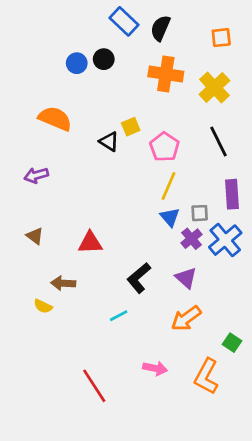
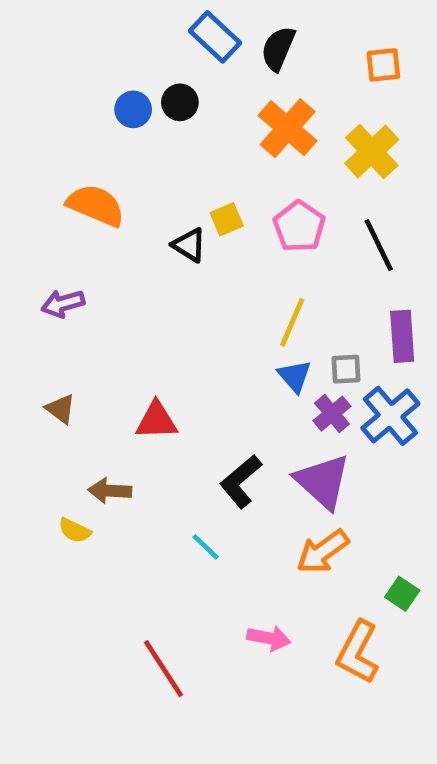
orange cross: (166, 74) -> (288, 128), turned 32
pink pentagon: (164, 147) -> (299, 226), moved
purple triangle: (186, 278) -> (323, 481), size x1.5
cyan line: (119, 316) -> (206, 547), turned 72

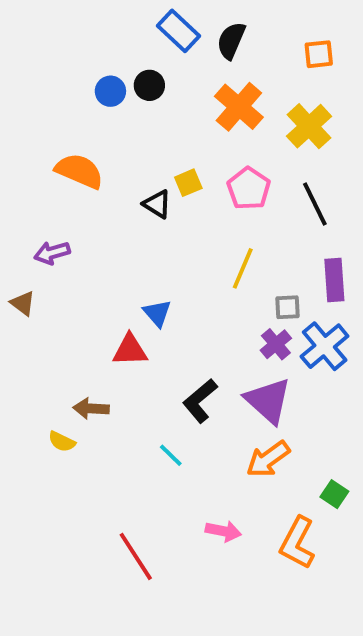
blue triangle: (295, 376) -> (157, 313), moved
brown triangle: (61, 409) -> (23, 303), moved

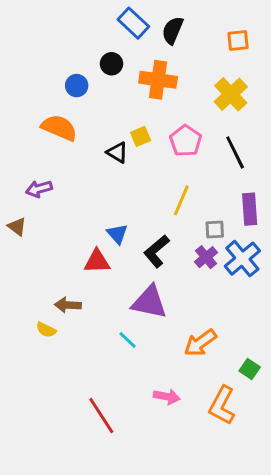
blue circle: (110, 91) -> (77, 86), moved
orange cross: (239, 107) -> (158, 80), moved, turned -33
black L-shape: (200, 401) -> (157, 251), moved
purple triangle: (268, 401) -> (149, 302), moved, turned -30

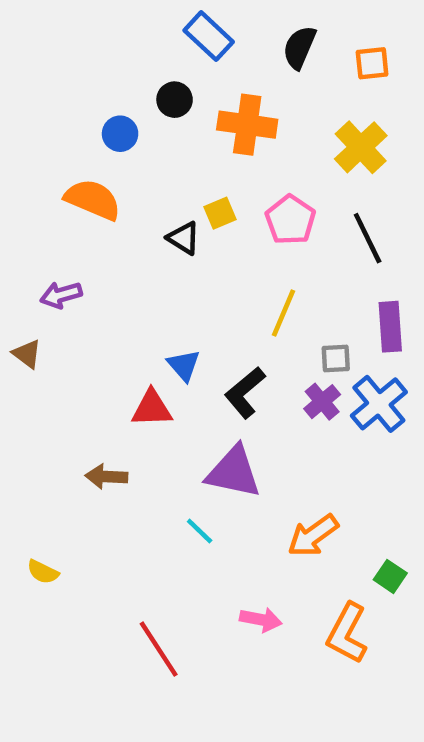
black semicircle: (173, 30) -> (299, 47), moved
yellow semicircle: (46, 330) -> (43, 572), moved

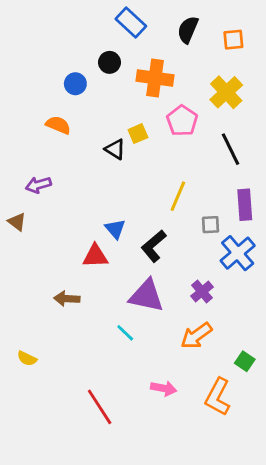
orange semicircle: (93, 200) -> (58, 125), size x0.7
pink pentagon: (290, 220) -> (182, 121), moved
purple cross: (322, 402) -> (202, 292), moved

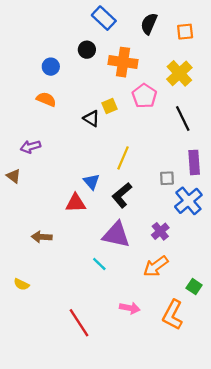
blue circle: (75, 84) -> (51, 67), moved
yellow line: (178, 196) -> (123, 158), moved
brown arrow: (67, 299) -> (42, 237), moved

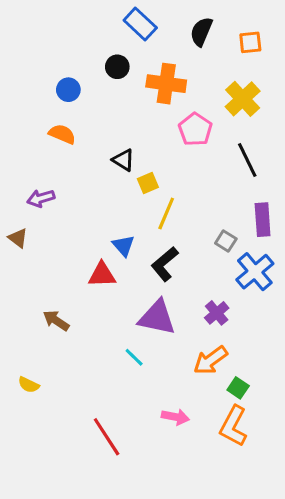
yellow square: (109, 106) -> (148, 183), moved
gray square: (167, 178) -> (226, 241), turned 35
brown arrow: (42, 237) -> (56, 321), turned 30
green square: (194, 287) -> (238, 388), moved

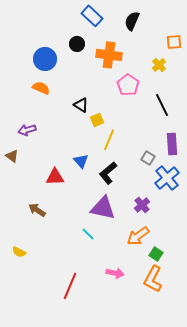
orange square: (250, 42) -> (174, 42), moved
blue circle: (68, 90) -> (45, 59), size x1.5
yellow cross: (243, 99) -> (159, 65), size x0.6
red triangle: (102, 275) -> (55, 177), moved
red line: (107, 437) -> (70, 286), turned 56

